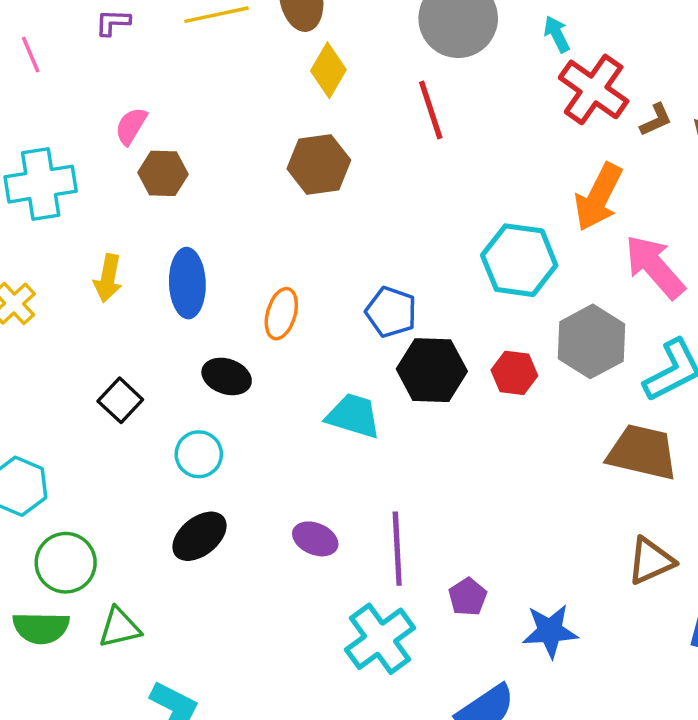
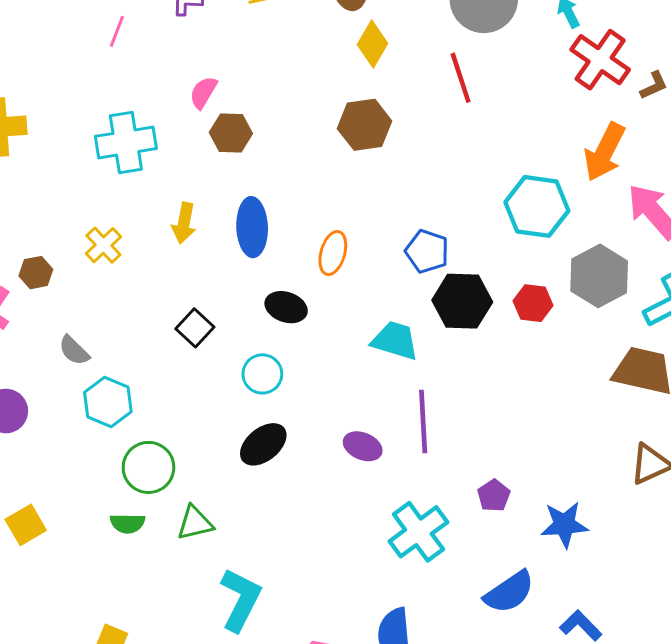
pink line: (31, 55) -> (117, 31), turned 44
purple line: (397, 549) -> (423, 421), moved
green semicircle: (41, 628) -> (128, 523), size x0.7

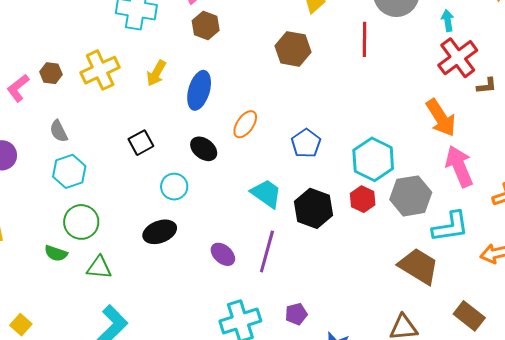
orange arrow: (605, 152) -> (441, 118), turned -78
cyan hexagon: (537, 206) -> (373, 159), moved
yellow cross: (103, 245) -> (100, 70), size x1.5
black hexagon: (462, 301) -> (314, 208), moved

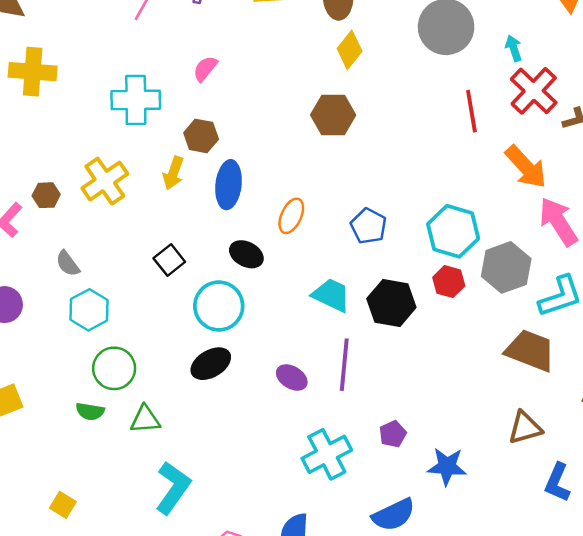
brown hexagon: (206, 26) -> (201, 136), moved
red line: (364, 39) -> (471, 111), moved
cyan circle: (174, 187) -> (219, 306), size x1.5

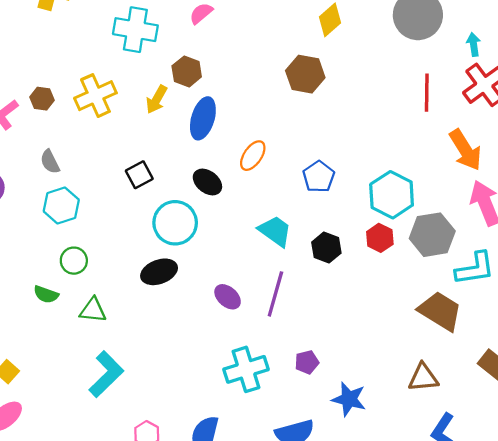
black hexagon: (391, 303) -> (326, 248), size x0.7
green circle: (114, 368) -> (74, 261), size x0.7

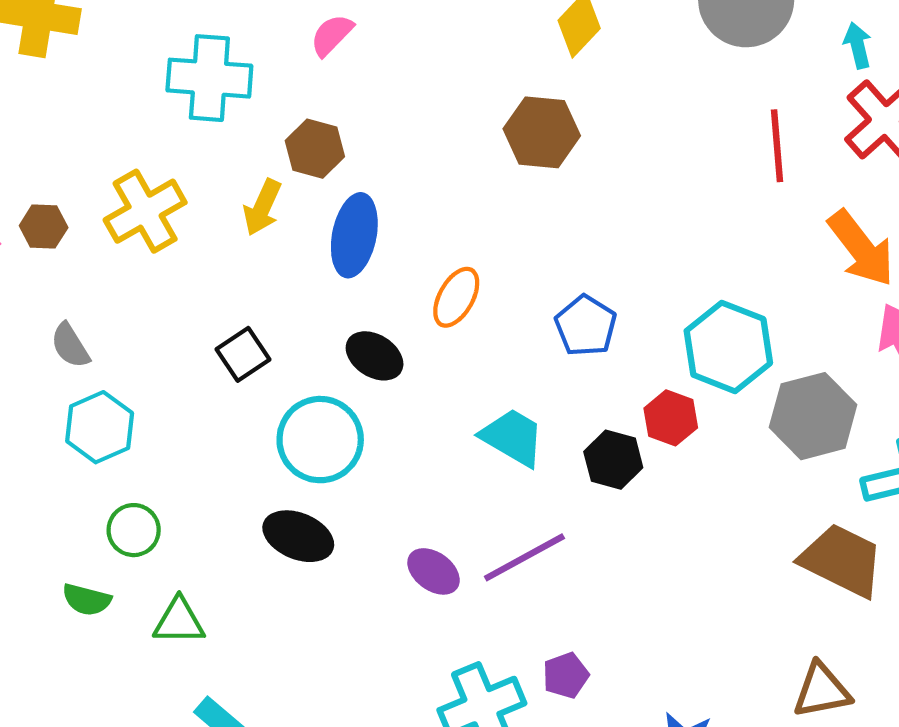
red hexagon: (380, 238) -> (671, 418), moved
black ellipse: (159, 272) -> (298, 536), turned 48
purple line: (275, 294) -> (524, 557), turned 51
purple pentagon: (307, 362) -> (566, 675), moved

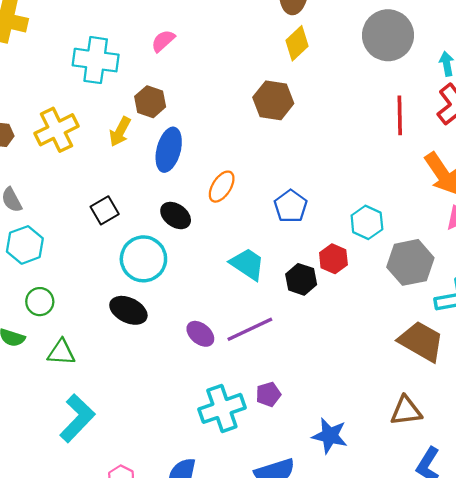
cyan hexagon: (728, 347) -> (367, 222), size x0.7

